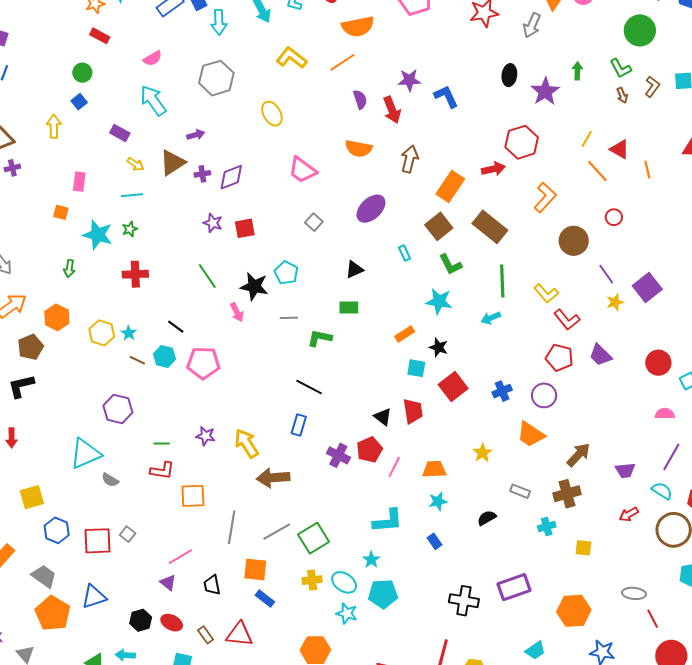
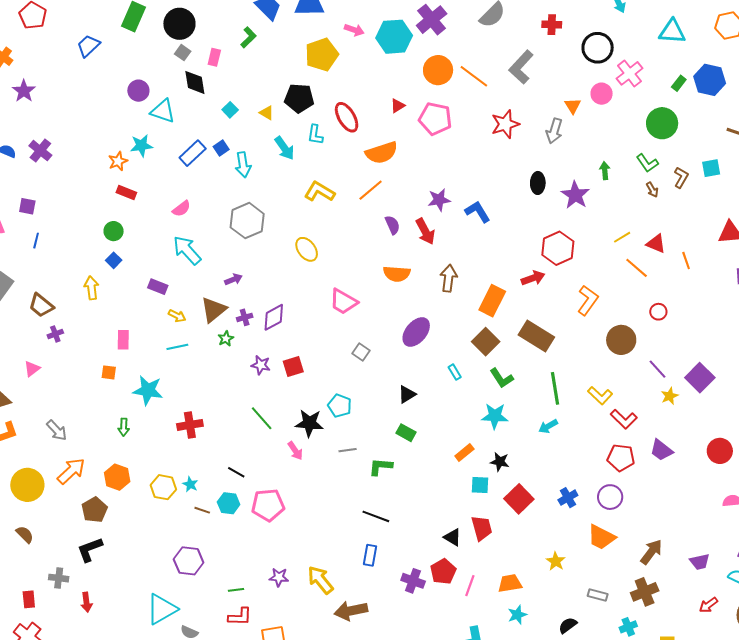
yellow line: (587, 139) -> (622, 237), turned 36
green star: (130, 229) -> (226, 339), moved
green rectangle: (349, 307) -> (406, 433), turned 36

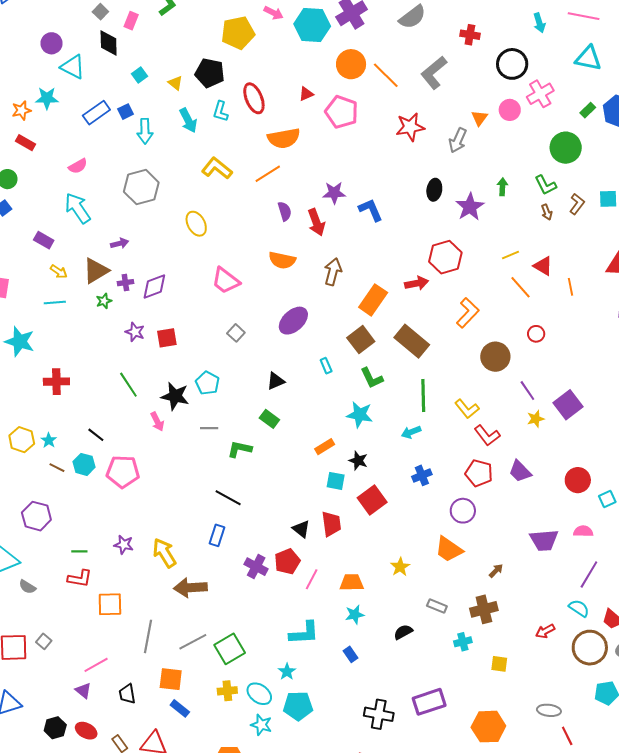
blue cross: (568, 498) -> (422, 475), moved
brown arrow: (651, 552) -> (496, 571), size x0.6
purple trapezoid: (700, 562) -> (544, 540), moved, size x1.4

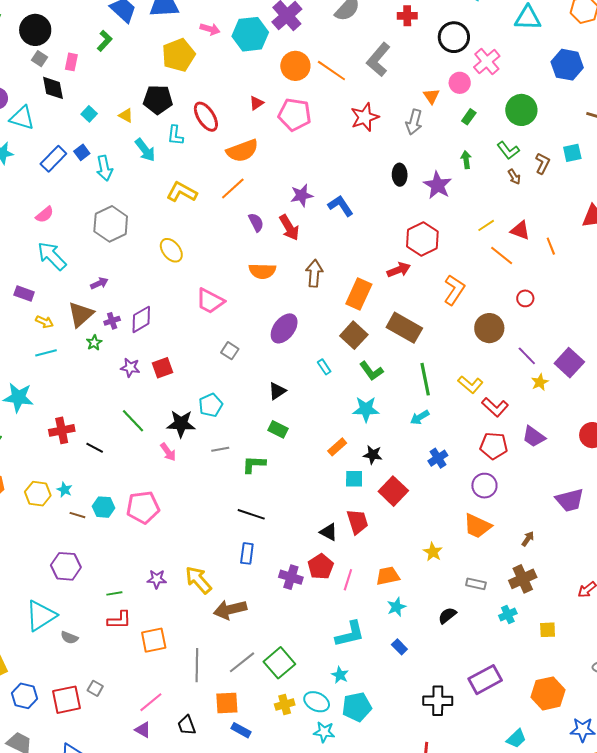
green rectangle: (588, 110) -> (469, 117), moved
cyan pentagon: (207, 383) -> (211, 405), turned 30
black line: (96, 435) -> (95, 448), moved

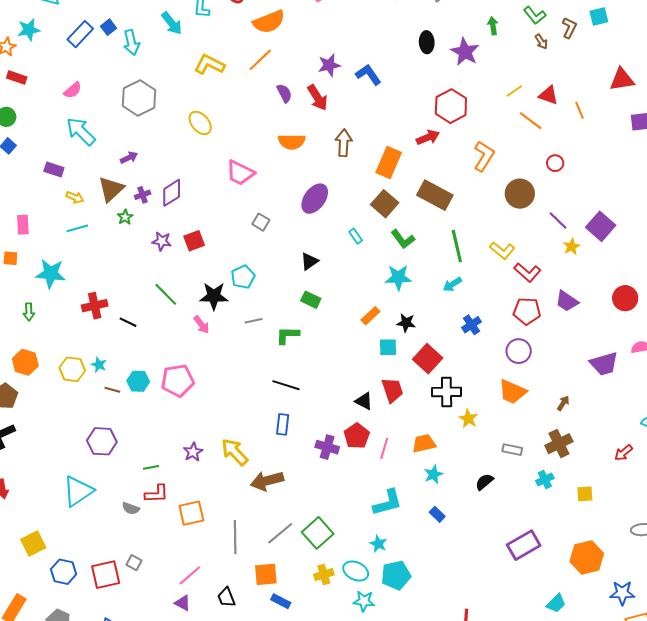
purple star: (157, 579) -> (193, 452), turned -30
gray semicircle: (69, 638) -> (131, 508), moved
black cross: (438, 701) -> (447, 392), moved

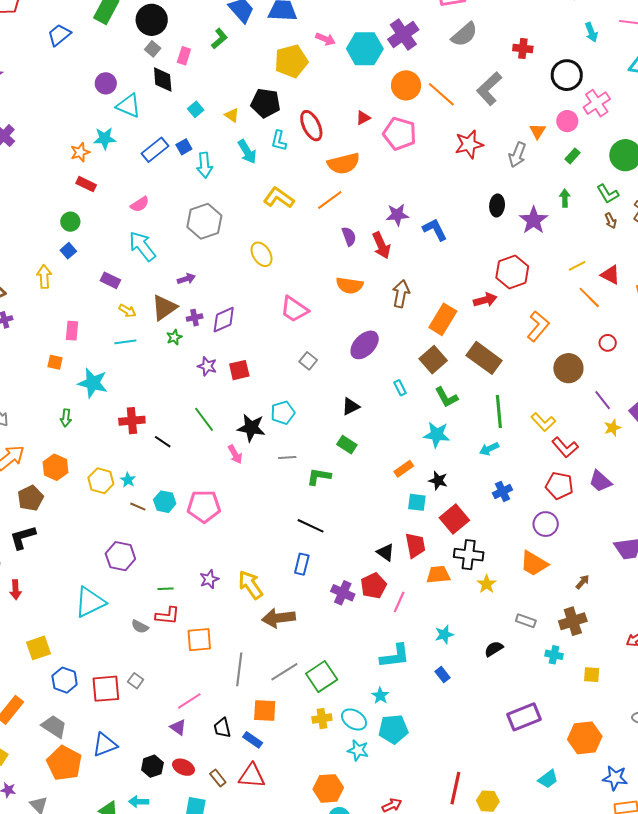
orange trapezoid: (424, 444) -> (438, 575), moved
cyan cross: (545, 479) -> (554, 655), turned 30
blue rectangle: (281, 601) -> (253, 740), moved

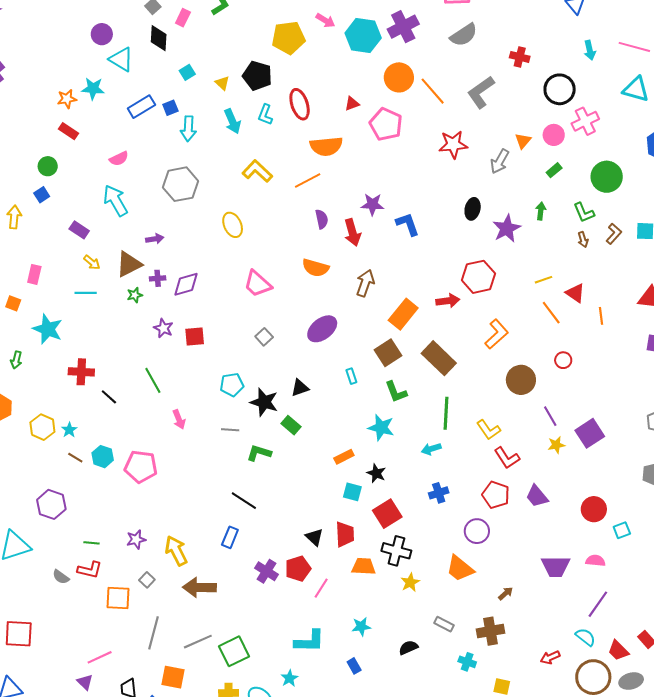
black star: (251, 428) -> (264, 402), moved
gray square: (136, 681) -> (147, 580), moved

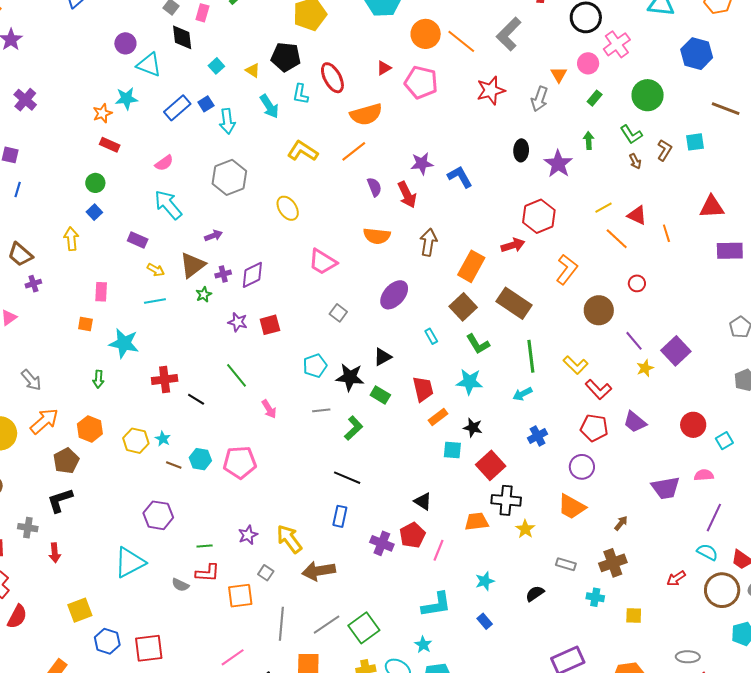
green L-shape: (259, 453) -> (354, 428), turned 130
red trapezoid: (345, 534) -> (423, 389), moved

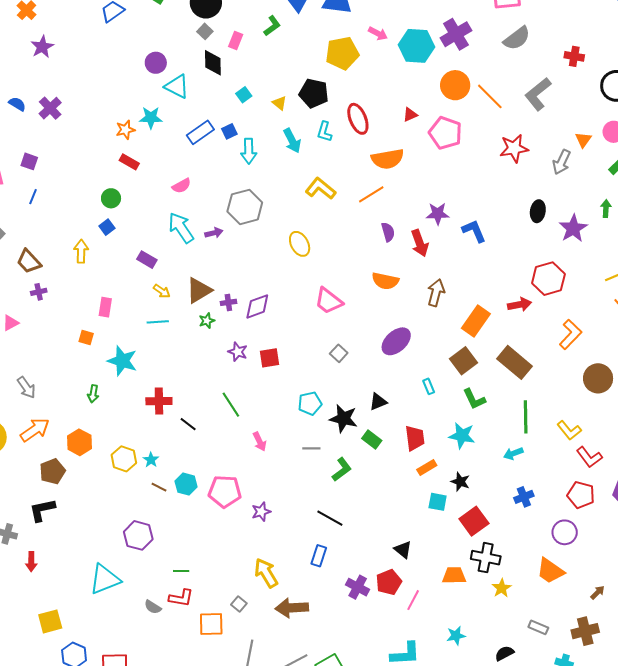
purple arrow: (213, 236) -> (214, 233), moved
purple star: (248, 535) -> (261, 512), moved

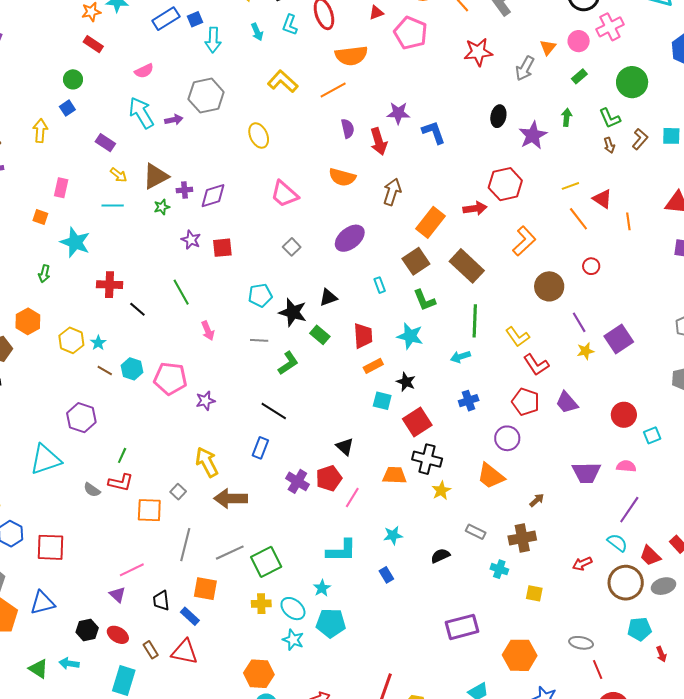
cyan arrow: (292, 141) -> (257, 32), size x0.7
green line: (181, 571) -> (122, 455), turned -70

